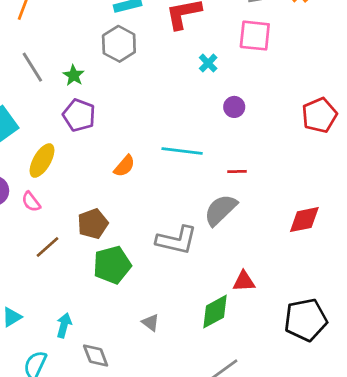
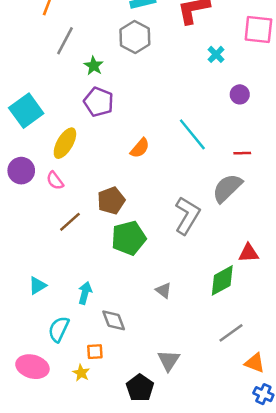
gray line: (32, 67) -> (65, 41), moved, turned 60
cyan line: (182, 151) -> (192, 134), turned 44
gray L-shape: (177, 240) -> (187, 216), turned -72

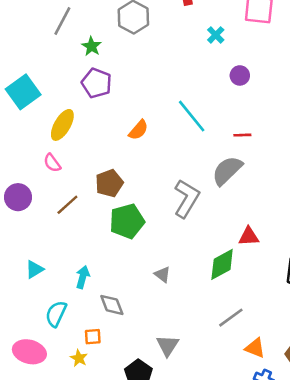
purple circle: (21, 171) -> (18, 197), moved

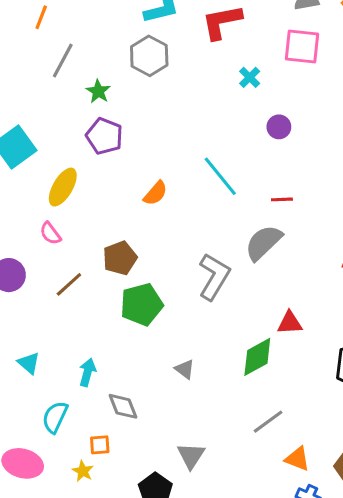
cyan triangle: (34, 269) -> (29, 363), turned -48

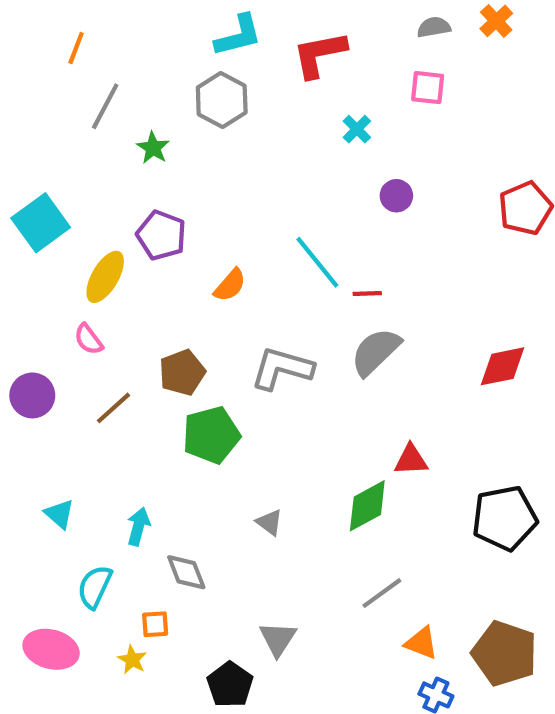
pink square: (302, 47) -> (428, 88), size x0.7
purple pentagon: (104, 136) -> (161, 235), moved
red line: (282, 199) -> (367, 293), moved
gray L-shape: (214, 277) -> (282, 368), moved, turned -105

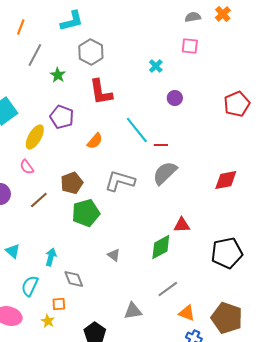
cyan L-shape: (238, 36) -> (72, 21), moved
red L-shape: (319, 54) -> (101, 92), moved, turned -88
gray triangle: (278, 639) -> (133, 311), moved, turned 48

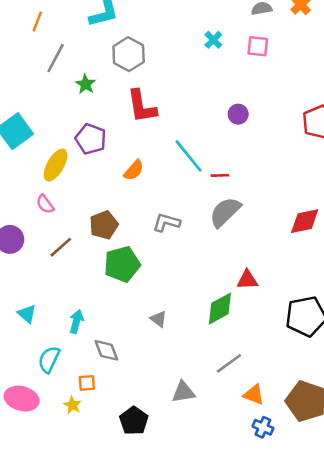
cyan cross: (156, 66) -> (213, 40), moved
gray L-shape: (120, 181) -> (166, 222), size x0.7

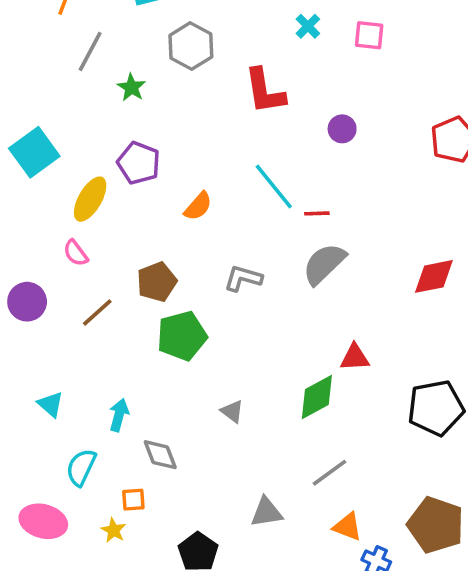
red L-shape: (142, 106) -> (265, 91), moved
orange triangle: (254, 395) -> (347, 527), moved

